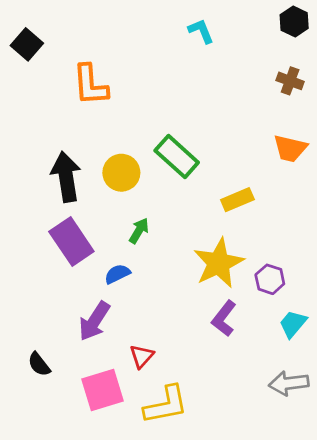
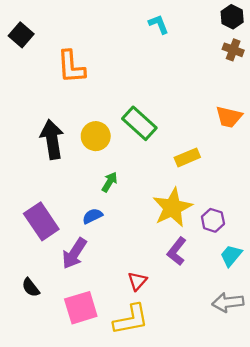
brown cross: (290, 81) -> (233, 50), moved
purple rectangle: (71, 242) -> (41, 221), moved
red triangle: (142, 356) -> (137, 281), moved

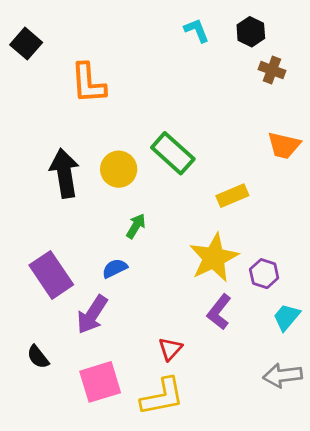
black hexagon: (232, 17) -> (251, 32), moved
brown cross: (233, 50) -> (272, 70), moved

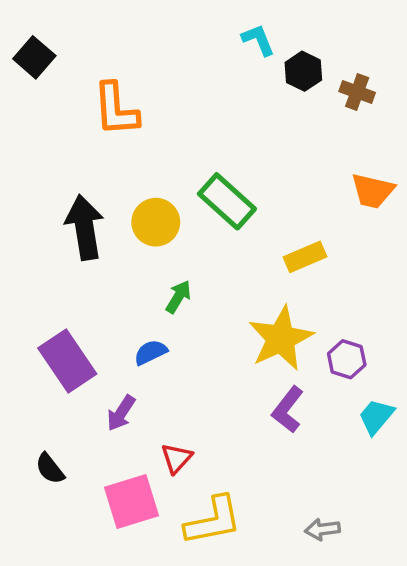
black hexagon: (251, 32) -> (303, 71), moved
purple arrow: (92, 315) -> (121, 413), size x0.7
red triangle: (170, 349) -> (177, 458), moved
gray arrow: (283, 375) -> (322, 529), moved, size x0.7

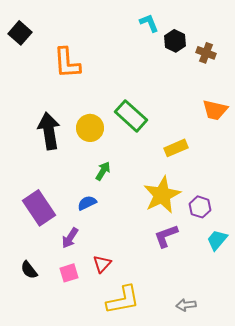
purple L-shape: (288, 410) -> (166, 236), turned 32
pink square: (131, 502) -> (69, 273), moved, size x0.6

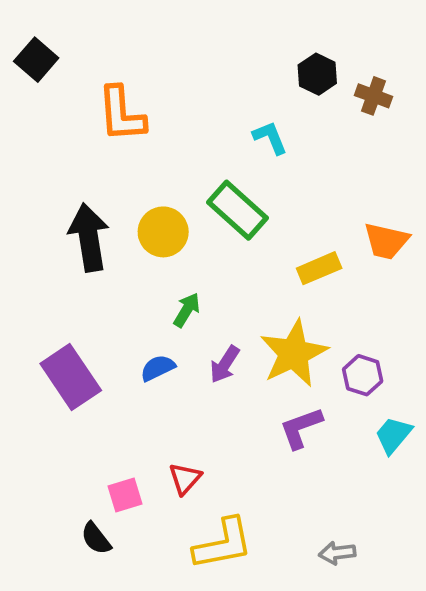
cyan L-shape: (149, 23) -> (270, 138), moved
orange trapezoid: (215, 110) -> (386, 241), moved
purple arrow: (70, 238) -> (225, 364), moved
black semicircle: (29, 270) -> (96, 538), moved

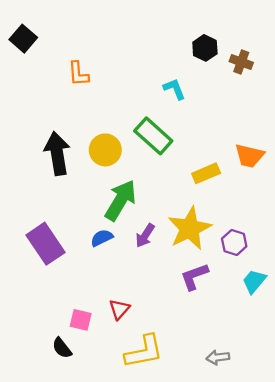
orange L-shape: (121, 114) -> (78, 74), size x0.7
green arrow: (187, 310) -> (121, 200), size x1.8
pink square: (125, 495) -> (81, 320), turned 30

